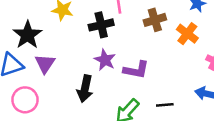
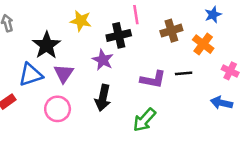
purple star: (105, 60) -> (103, 60), moved
pink circle: (25, 100) -> (58, 109), moved
black line: (165, 105) -> (184, 73), moved

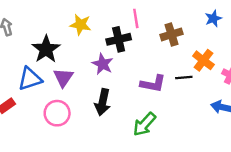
orange cross: (203, 44) -> (203, 60), moved

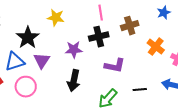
black cross: (119, 39) -> (99, 37), moved
purple star: (103, 64) -> (74, 50), turned -30
black line: (184, 78) -> (140, 90), moved
pink circle: (57, 113) -> (26, 87), moved

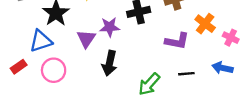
purple triangle: (42, 61) -> (86, 39), moved
purple L-shape: (115, 66) -> (177, 41), moved

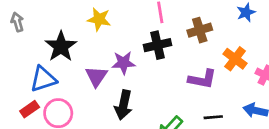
red rectangle: (19, 67) -> (30, 109), moved

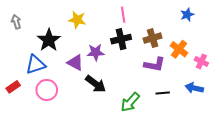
brown cross: (200, 30) -> (153, 38), moved
purple triangle: (96, 76) -> (75, 62), turned -36
black arrow: (123, 105) -> (96, 84), turned -65
red rectangle: (30, 109) -> (13, 87), moved

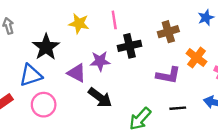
pink line: (123, 15) -> (114, 20), moved
brown cross: (153, 38) -> (168, 32), moved

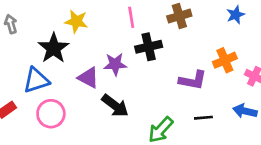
yellow star: (79, 23) -> (76, 21), moved
brown cross: (168, 32) -> (179, 16), moved
orange cross: (197, 58) -> (225, 60), turned 30

